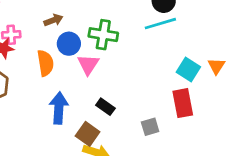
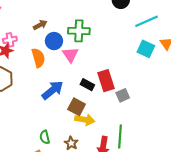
cyan line: (160, 24) -> (147, 21), moved
red rectangle: (183, 103) -> (106, 81), moved
blue arrow: (59, 108) -> (53, 90), turned 55

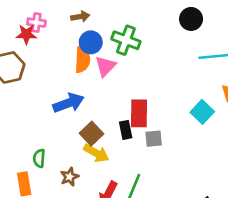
cyan square: (146, 49) -> (202, 112), moved
orange semicircle: (38, 58) -> (82, 60), moved
black rectangle: (87, 85) -> (126, 130), moved, turned 32

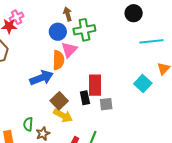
brown arrow: (80, 17) -> (68, 14), moved, turned -96
pink cross: (36, 23) -> (17, 17), turned -32
green cross: (126, 40) -> (84, 30), turned -30
orange semicircle: (82, 60) -> (58, 60), moved
green semicircle: (39, 158) -> (28, 124), moved

